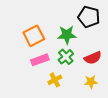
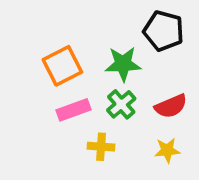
yellow cross: (55, 80) -> (101, 147), turned 32

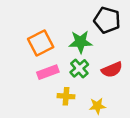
yellow star: (167, 150) -> (97, 106), moved

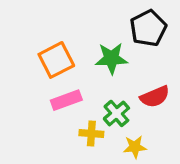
black pentagon: (107, 20) -> (148, 28), turned 30
green cross: (79, 68) -> (116, 113), moved

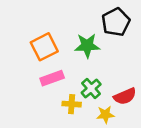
red semicircle: (155, 97) -> (125, 96), moved

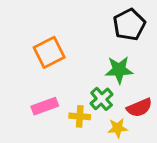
green star: (87, 46) -> (119, 70), moved
pink rectangle: (52, 78) -> (45, 106), moved

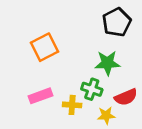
green cross: (102, 99) -> (92, 89), turned -30

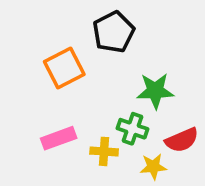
black pentagon: (117, 22) -> (114, 32), moved

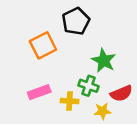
green star: (155, 91) -> (104, 61), turned 30

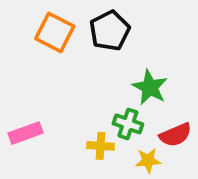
orange square: (43, 45) -> (55, 32), moved, turned -36
pink rectangle: (39, 92) -> (26, 133), moved

